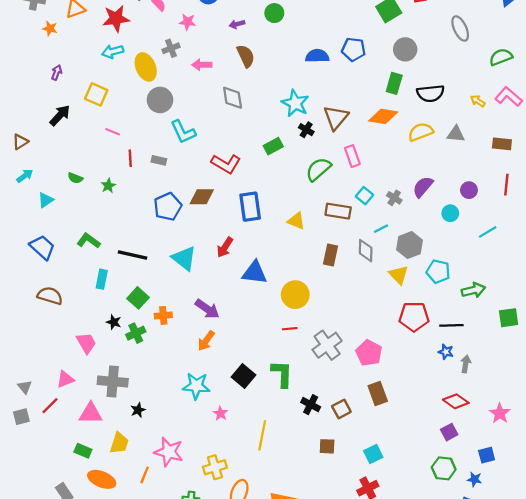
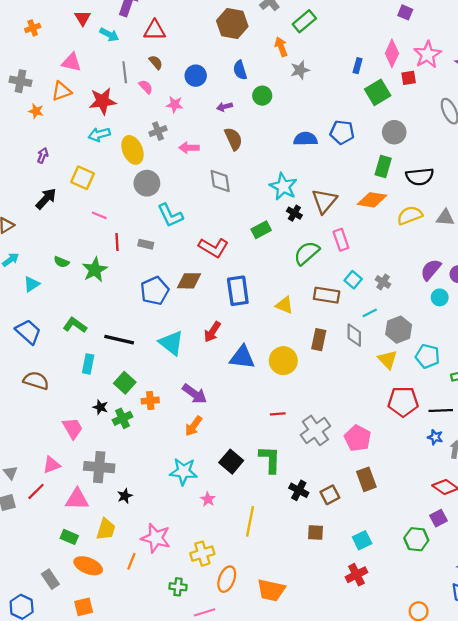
green star: (108, 186) -> (95, 270), size x1.6
purple semicircle: (423, 187) -> (431, 270), moved
yellow circle: (295, 295) -> (283, 361), moved
green hexagon: (444, 468) -> (416, 539), moved

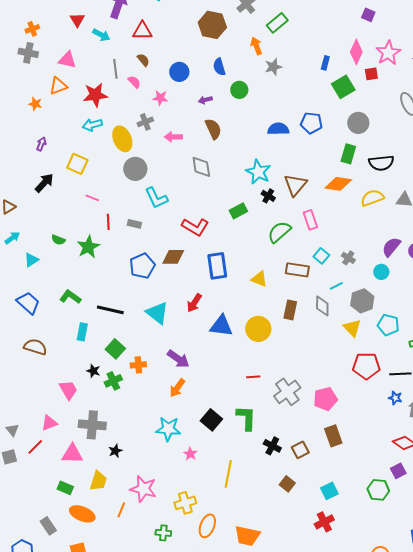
gray cross: (20, 81) -> (28, 53), moved
cyan circle: (440, 297) -> (381, 272), moved
pink pentagon: (358, 438) -> (325, 399), turned 30
brown square: (315, 533) -> (287, 484), turned 35

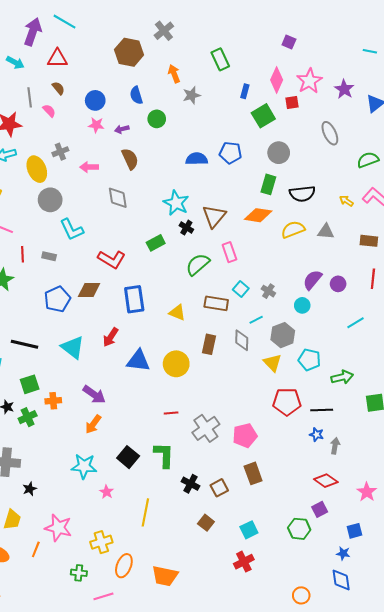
green rectangle: (277, 23) -> (220, 59), moved, turned -75
pink star: (160, 98) -> (96, 125), moved
green square: (115, 349) -> (30, 384), turned 30

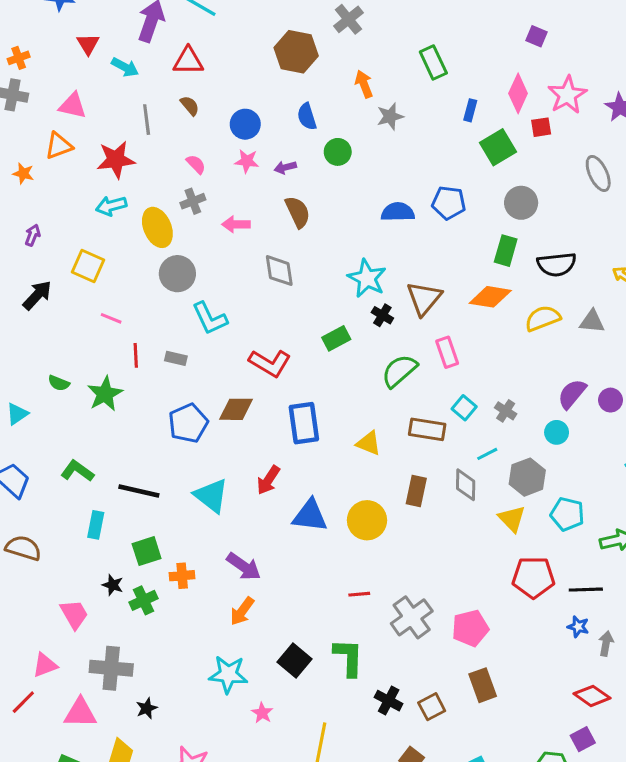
pink semicircle: (49, 111) -> (196, 164), moved

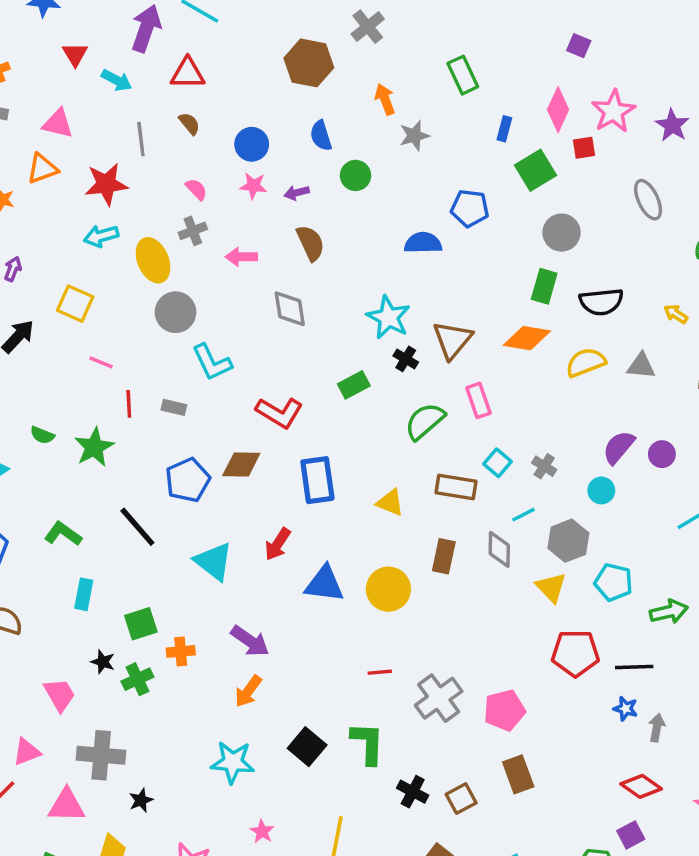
blue pentagon: (449, 203) -> (470, 208), moved
black line: (139, 491) -> (137, 527), moved, turned 36
pink star: (262, 713) -> (262, 831), moved

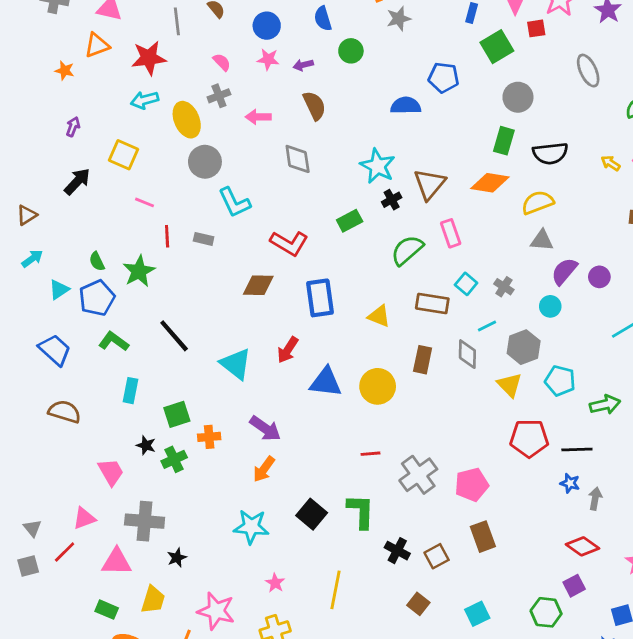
black cross: (406, 359) -> (392, 200), turned 30
gray triangle: (641, 366) -> (542, 240), moved
green semicircle: (42, 435) -> (97, 261), turned 42
blue pentagon: (188, 480) -> (97, 298), moved

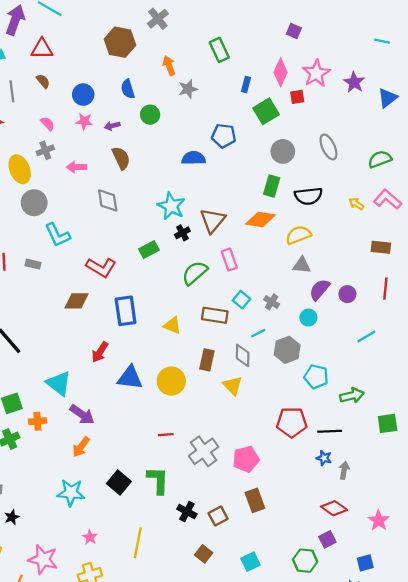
gray ellipse: (588, 71) -> (328, 147), moved
cyan triangle: (236, 364) -> (59, 383), moved
yellow triangle: (510, 385) -> (233, 386), moved

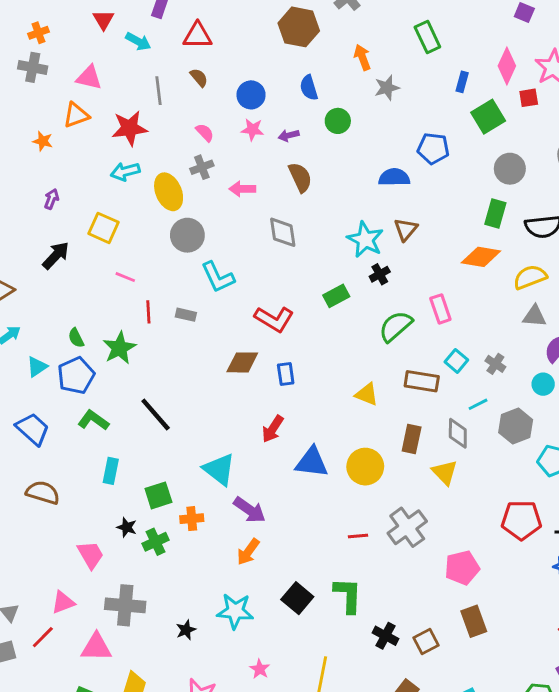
brown triangle: (213, 221) -> (406, 229), moved, size x0.7
blue rectangle: (126, 311) -> (286, 374), moved, size x0.6
gray cross: (204, 451) -> (407, 527), moved
black star: (12, 517) -> (186, 630), moved

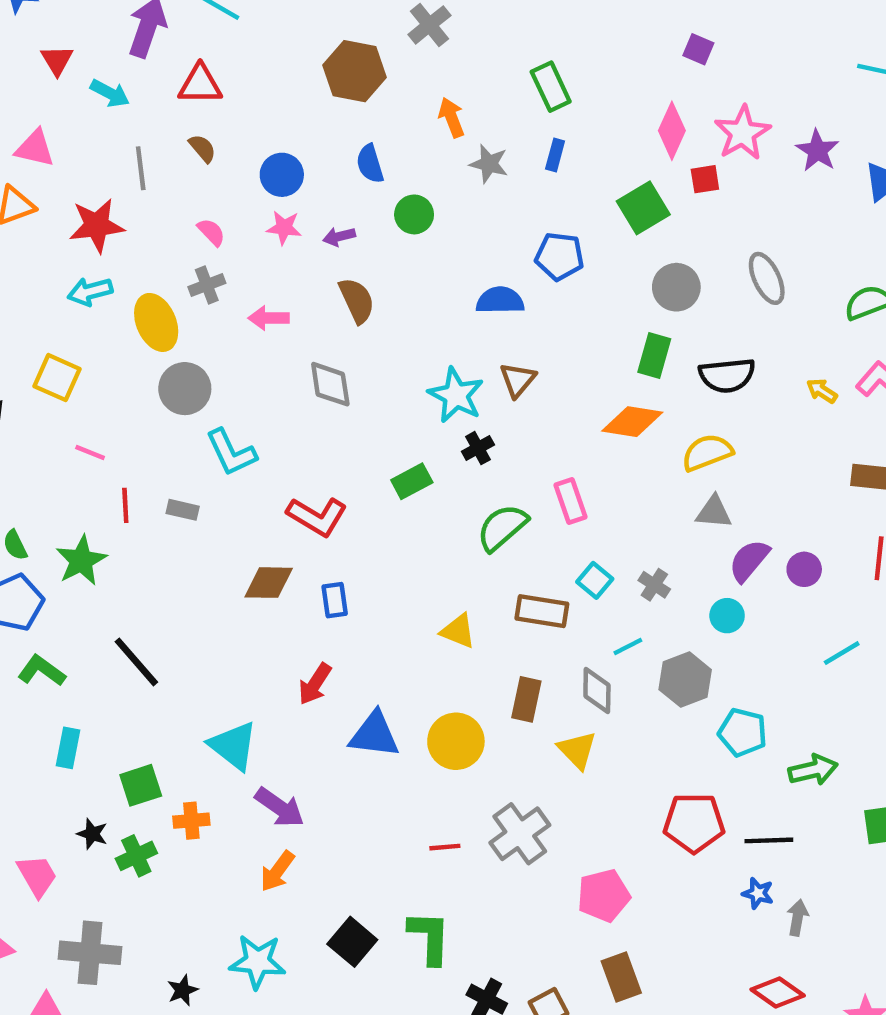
blue rectangle: (462, 82) -> (555, 155), moved
gray star: (387, 88) -> (489, 164), turned 30

